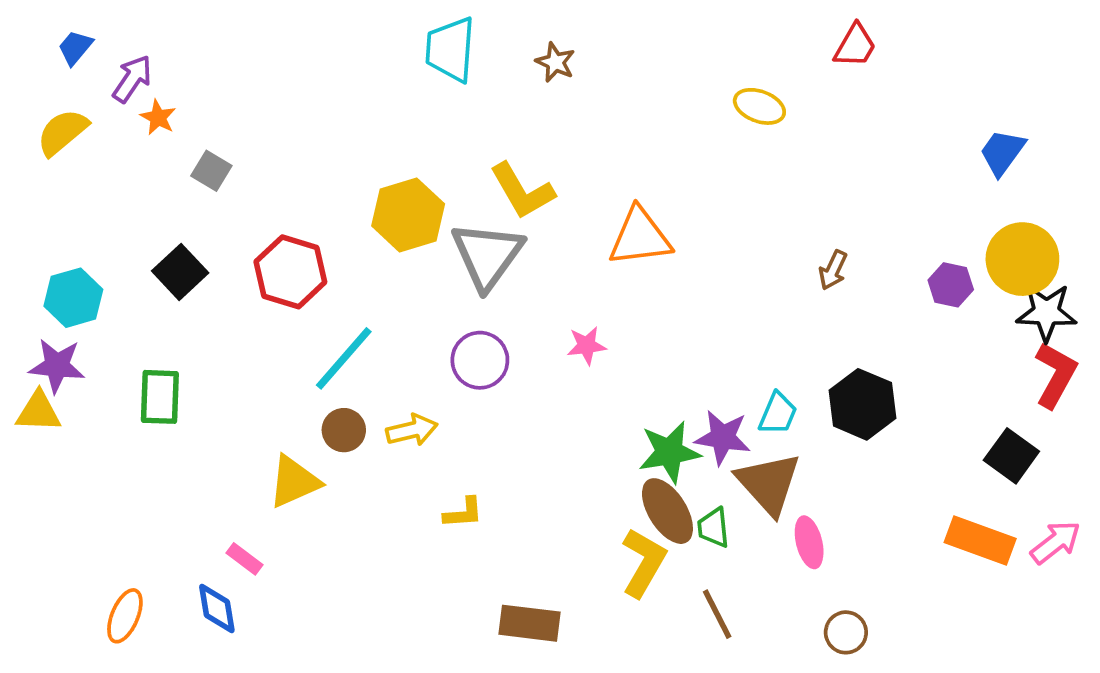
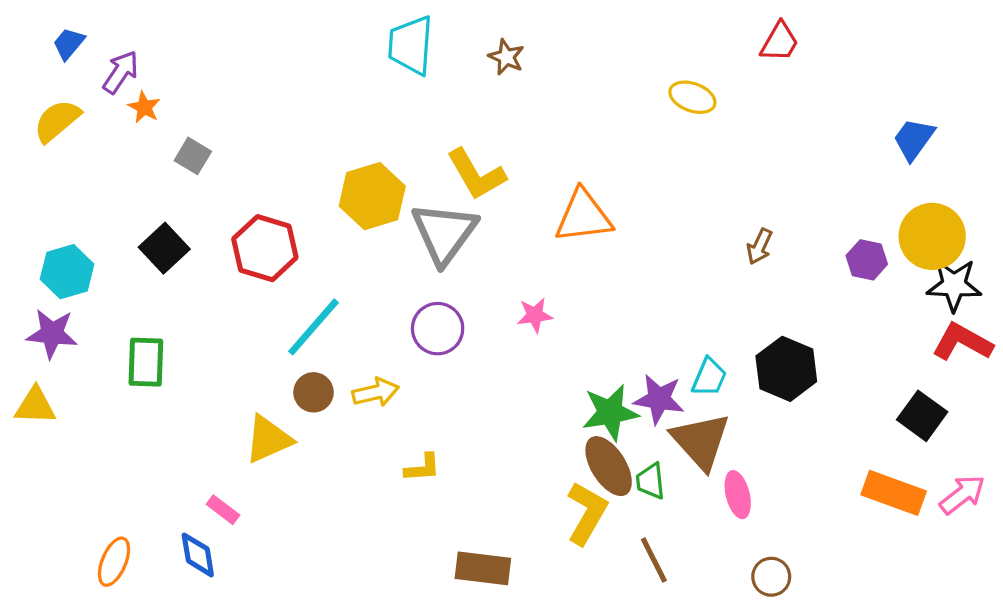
red L-shape: (1056, 375) -> (962, 342), turned -90
yellow triangle: (38, 412) -> (35, 406), moved

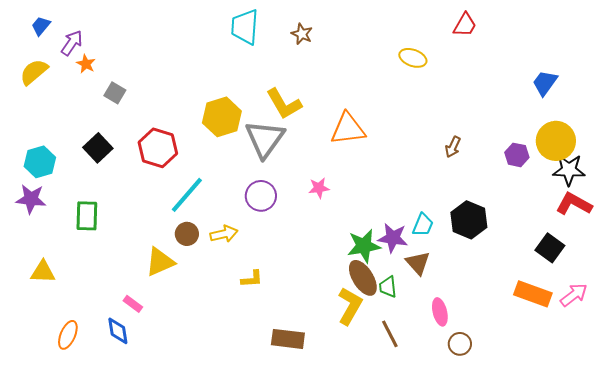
yellow triangle: (35, 406) -> (43, 272), moved
brown triangle: (701, 441) -> (418, 263), size x0.7
pink ellipse: (738, 495) -> (440, 312), moved

